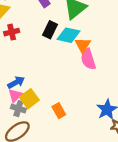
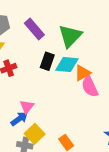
orange triangle: (83, 45) -> (83, 73), turned 35
pink triangle: (15, 95) -> (27, 107), moved

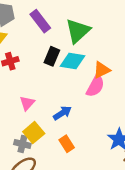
orange triangle: (83, 73) -> (102, 70), moved
pink semicircle: (90, 87) -> (95, 86), turned -130
blue arrow: (19, 119) -> (62, 113), moved

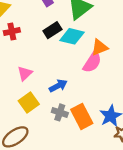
black rectangle: (52, 56) -> (52, 30), turned 30
gray cross: (22, 144) -> (60, 112), moved
orange rectangle: (67, 144) -> (82, 116), moved, size x1.5

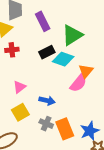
orange triangle: (99, 47) -> (86, 71), turned -35
blue arrow: (58, 86) -> (47, 100), turned 35

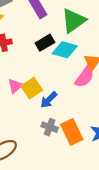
blue arrow: (47, 100) -> (49, 100), turned 126
yellow square: (20, 112) -> (32, 88), moved

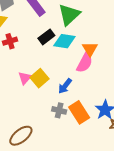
blue arrow: (49, 100) -> (65, 86), moved

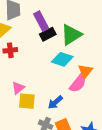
black rectangle: (46, 37) -> (48, 34), moved
yellow square: (39, 78) -> (27, 101), moved, turned 36

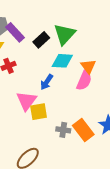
purple rectangle: (41, 21) -> (15, 32), moved
pink triangle: (18, 88) -> (26, 101), size x1.5
blue arrow: (55, 102) -> (47, 82), moved

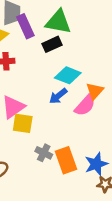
green triangle: (65, 34) -> (58, 22), moved, turned 40
blue arrow: (47, 82) -> (58, 96), moved

